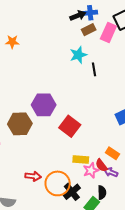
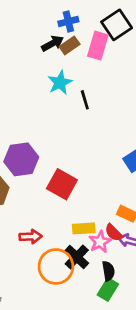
black arrow: (78, 16) -> (52, 43), moved
red arrow: (33, 176) -> (31, 237), moved
black cross: (72, 192) -> (77, 257), moved
black semicircle: (102, 193) -> (108, 271), moved

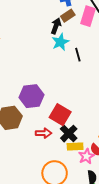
black arrow: (52, 43) -> (56, 26), moved, turned -42
red arrow: (31, 237) -> (43, 133), moved
black cross: (77, 257) -> (69, 134), moved

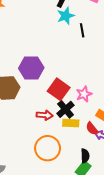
red arrow: (43, 133) -> (45, 115), moved
pink star: (86, 156) -> (84, 94), moved

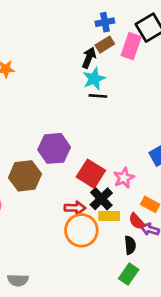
black line: (82, 30) -> (98, 96), moved, turned -72
orange circle: (48, 148) -> (81, 230), moved
black semicircle: (85, 156) -> (130, 245), moved

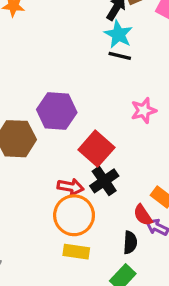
cyan star: (94, 79) -> (118, 34), turned -30
pink star: (124, 178) -> (144, 110), moved
yellow rectangle: (109, 216) -> (76, 252), moved

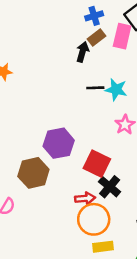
cyan star: (118, 34) -> (116, 90), moved

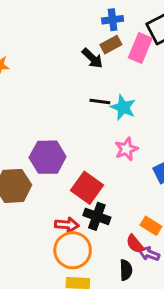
black arrow: (83, 52) -> (92, 58), turned 108
black cross: (110, 187) -> (97, 216), turned -30

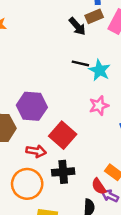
black cross: (97, 216) -> (63, 172), moved, turned -30
red arrow: (67, 225) -> (36, 151), moved
orange circle: (73, 250) -> (27, 184), moved

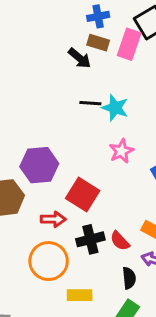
brown rectangle: (94, 16) -> (98, 43), turned 49
red semicircle: (99, 186) -> (120, 241), moved

